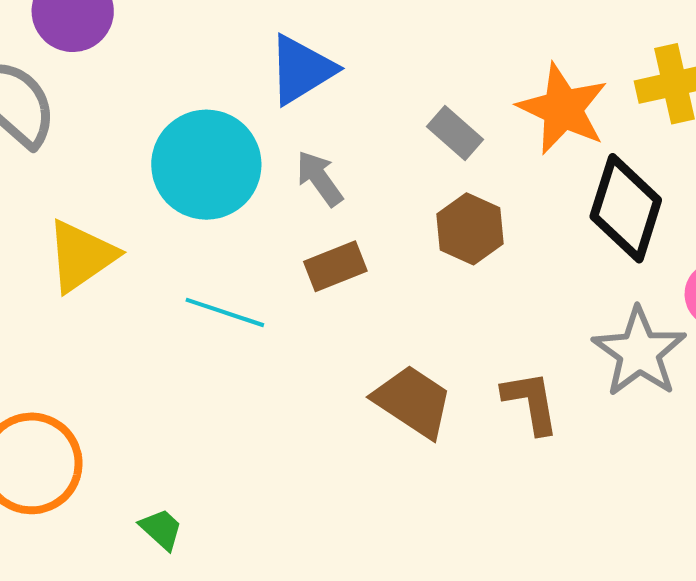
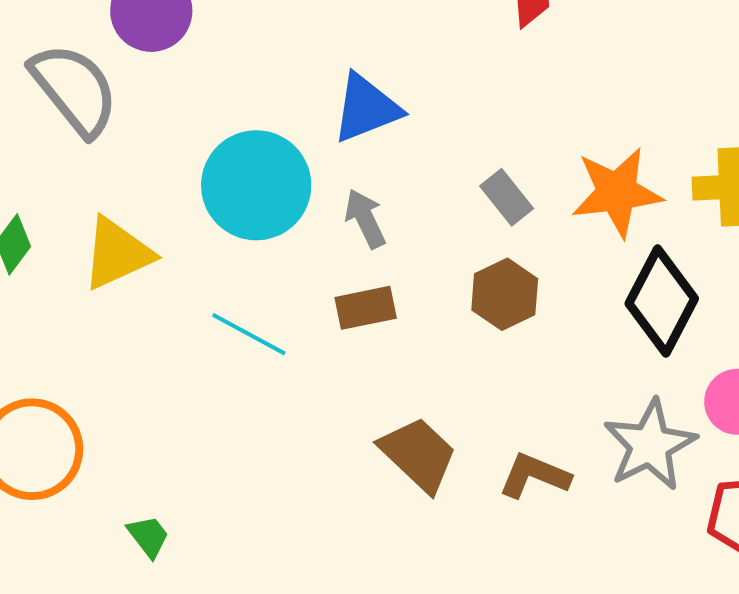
orange star: (563, 109) -> (617, 192), turned 30
brown L-shape: (531, 402) -> (534, 476), turned -68

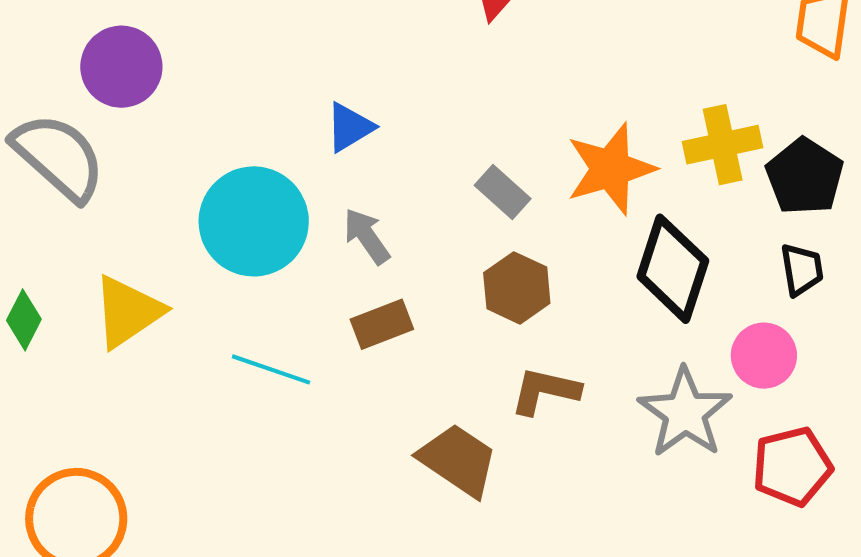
blue triangle: (366, 108) -> (350, 127), size x0.7
brown L-shape: (534, 476) -> (545, 391), moved

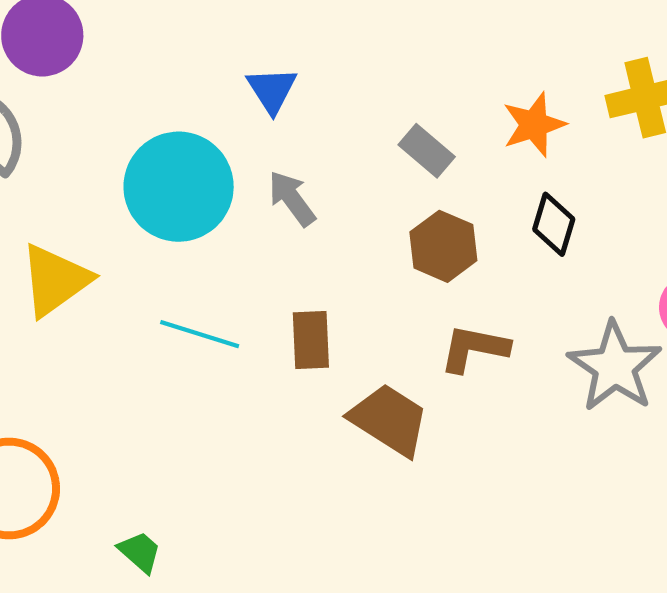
blue triangle: (350, 127) -> (272, 90), turned -30
orange star: (611, 169) -> (534, 125), size x0.7
black diamond: (673, 269) -> (554, 224), moved, size x0.6
brown rectangle: (382, 324) -> (311, 340), moved, turned -70

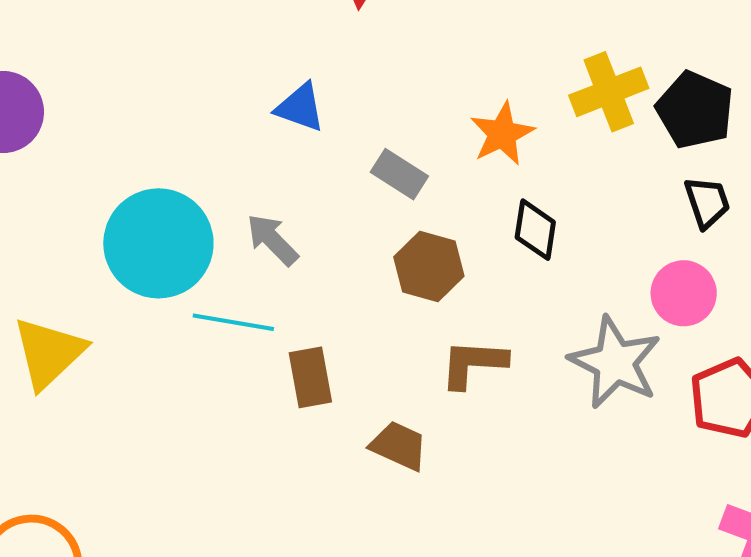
blue triangle: (272, 90) -> (300, 107), moved, turned -30
cyan line: (200, 334) -> (233, 322), moved
brown trapezoid: (389, 420) -> (399, 446), size x0.7

